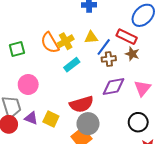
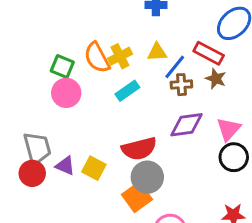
green square: (17, 49) -> (62, 66), moved, turned 35
pink circle: (28, 84) -> (66, 93), moved
black circle: (138, 122) -> (234, 157), moved

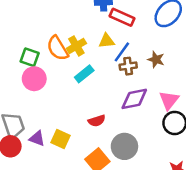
red rectangle: (209, 53) -> (122, 17), moved
red semicircle: (139, 149) -> (97, 121), size x0.6
gray circle: (147, 177) -> (124, 146), moved

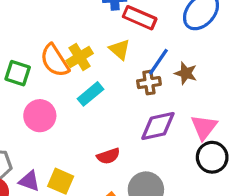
yellow triangle: (107, 41) -> (120, 50), turned 49
blue line: (122, 52) -> (158, 62), moved
pink circle: (34, 79) -> (40, 116), moved

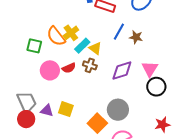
yellow triangle: (120, 50) -> (95, 48), moved
brown cross: (149, 83) -> (90, 65), moved, turned 32
cyan rectangle: (91, 94) -> (82, 46), moved
red semicircle: (108, 156) -> (69, 68), moved

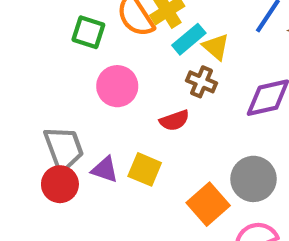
red semicircle: (69, 68) -> (174, 120), moved

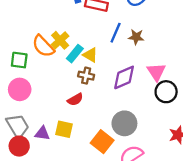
pink circle: (117, 86) -> (20, 89), moved

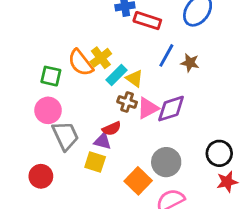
pink triangle: (156, 72) -> (148, 108), moved, turned 30
black circle: (166, 92) -> (219, 153), moved
gray trapezoid: (18, 126) -> (65, 136), moved
purple triangle: (42, 133) -> (103, 141), moved

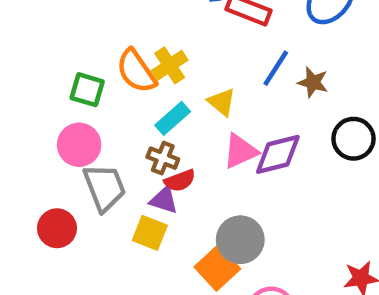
cyan rectangle: (116, 75) -> (173, 118), moved
brown cross: (127, 102) -> (163, 158), moved
black circle: (219, 153) -> (353, 139), moved
gray circle: (166, 162) -> (240, 240), moved
red circle: (41, 176) -> (57, 228), moved

